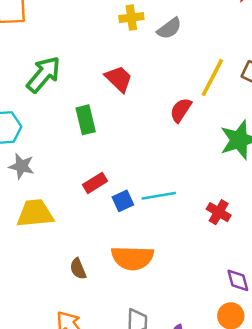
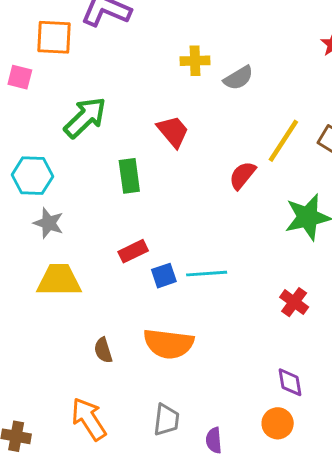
red cross: (219, 212) -> (294, 302), moved

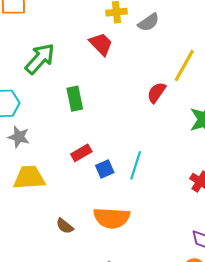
red trapezoid: (173, 131) -> (101, 44), moved
cyan line: (207, 274) -> (136, 165), turned -64
brown semicircle: (103, 350) -> (65, 226), turned -30

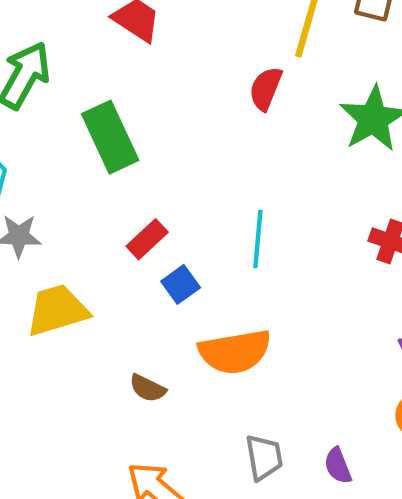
green rectangle: (75, 99) -> (110, 137), size x1.4
blue square: (105, 169) -> (181, 284), moved

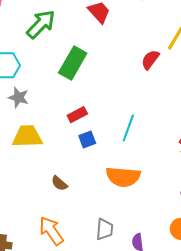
green rectangle: (110, 137) -> (73, 63), turned 40
orange semicircle: (235, 352) -> (123, 177), moved

